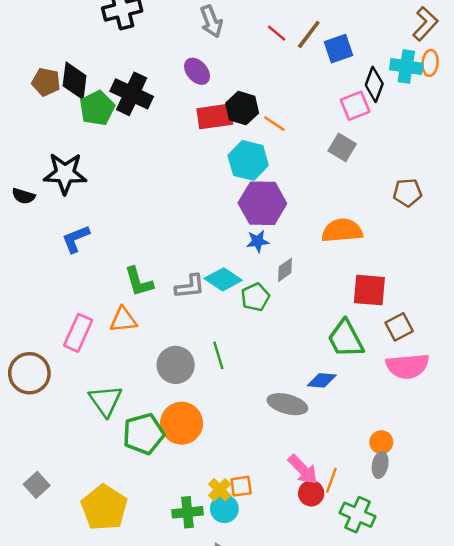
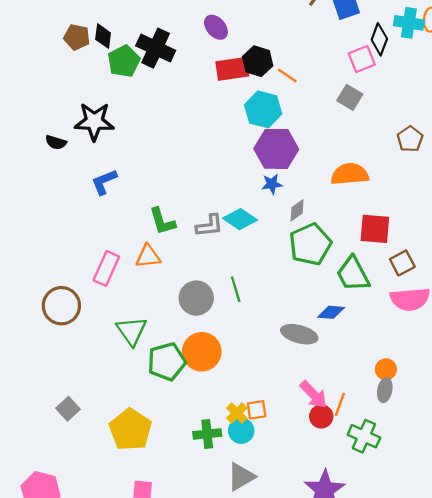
black diamond: (75, 81) -> (103, 36), size x0.7
brown pentagon: (407, 193) -> (410, 139), turned -30
green pentagon: (255, 297) -> (310, 244), moved, size x1.6

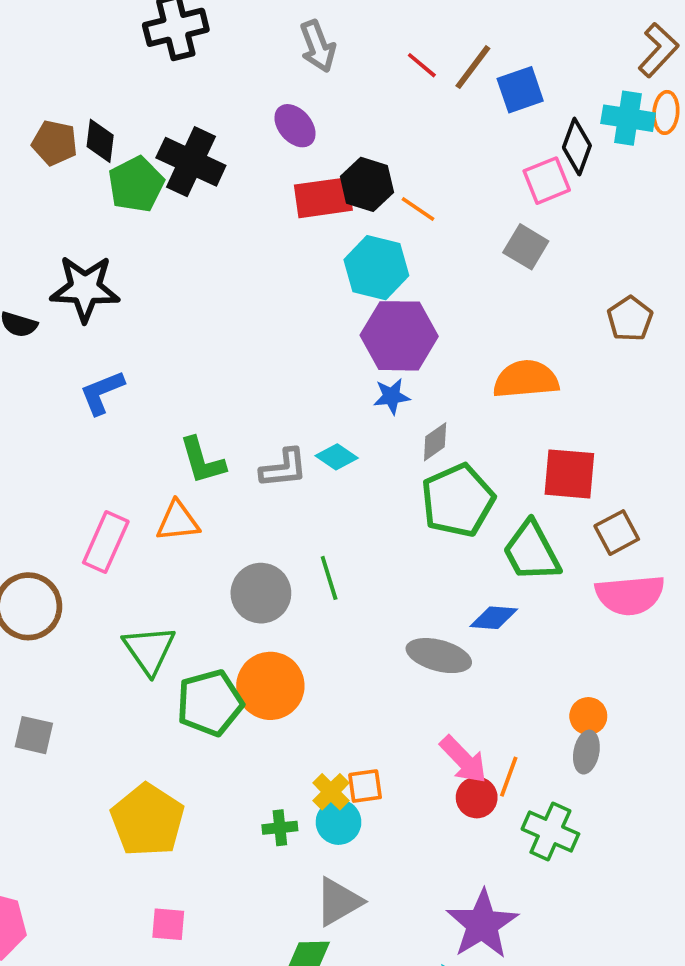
cyan diamond: (240, 219) -> (337, 457), size x0.7
gray square: (68, 409) -> (34, 735), moved, turned -35
green cross: (207, 434) -> (280, 828), size x0.7

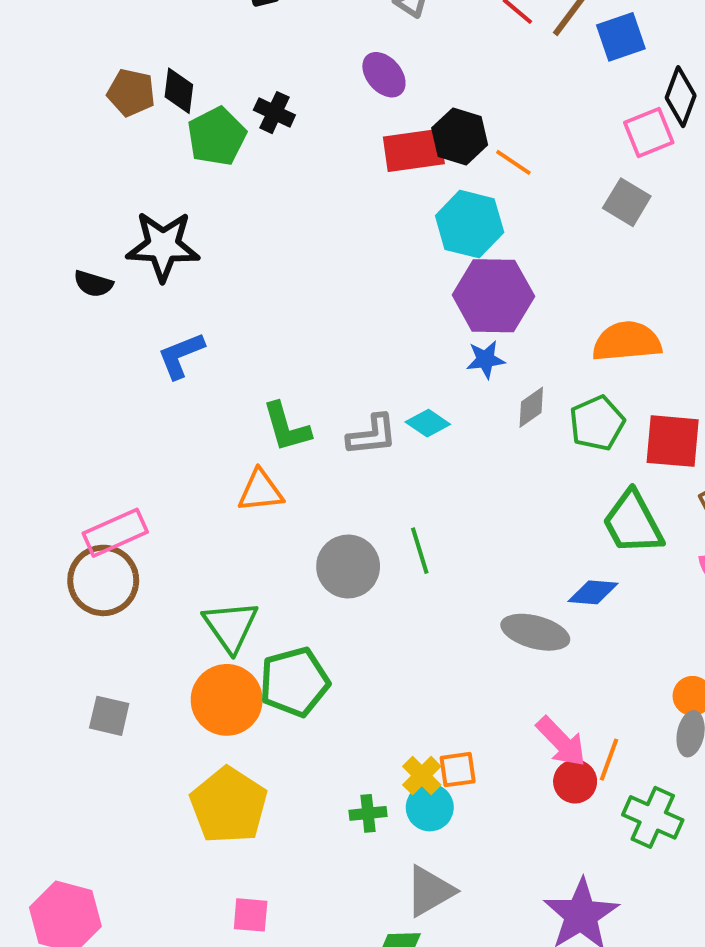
black cross: (191, 162) -> (274, 113), size x0.6
green pentagon: (458, 500) -> (597, 423), moved, size x0.7
pink rectangle: (106, 542) -> (115, 533), moved, turned 42
orange circle: (270, 686) -> (227, 700), moved

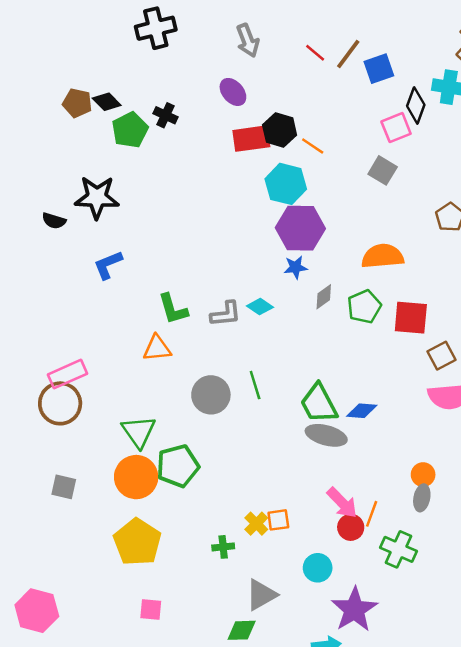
black diamond: (179, 91) -> (107, 102), turned -52
green trapezoid: (633, 523) -> (319, 403), moved
cyan circle: (430, 807) -> (318, 568), moved

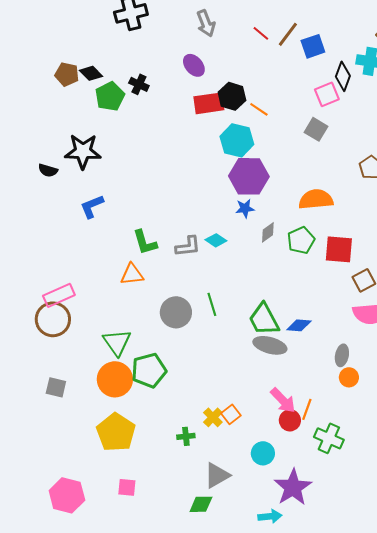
gray ellipse: (422, 498) -> (342, 355), moved
orange square: (278, 520) -> (231, 414), turned -30
pink hexagon: (37, 611) -> (67, 495), moved

